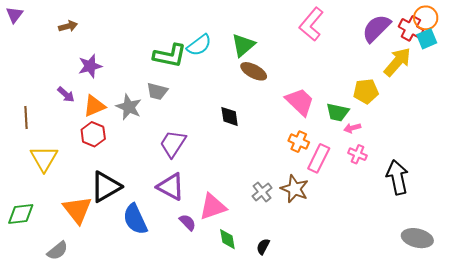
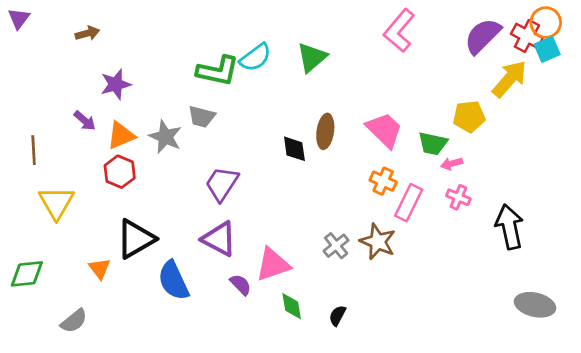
brown ellipse: (254, 71) -> (325, 131), moved, turned 70
orange triangle: (77, 210) -> (99, 268), size x0.6

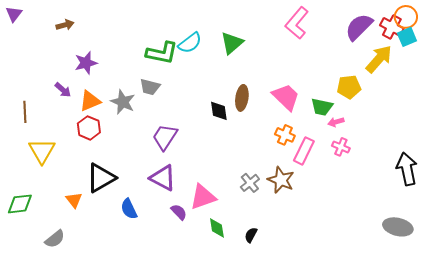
black arrow: (509, 227) -> (407, 169), moved
blue semicircle: (173, 281) -> (129, 209), size x0.7

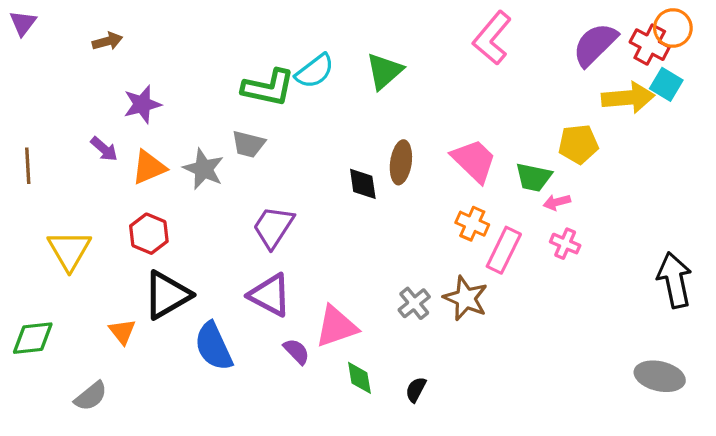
cyan square: (407, 37) -> (666, 84), moved, turned -36
yellow arrow: (379, 59) -> (628, 98), turned 44
brown line: (25, 112) -> (28, 166), moved
red hexagon: (89, 128) -> (149, 234), moved
blue semicircle: (129, 209) -> (214, 346), size x1.4

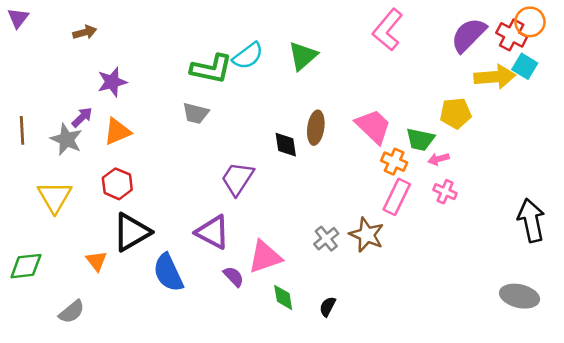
purple arrow: (104, 149) -> (82, 117), turned -85
gray star: (204, 169) -> (66, 139), moved
orange cross: (472, 224) -> (394, 162), moved
purple trapezoid: (273, 227) -> (237, 179), moved

